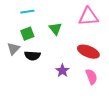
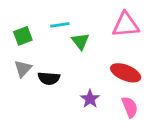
cyan line: (27, 12) -> (60, 25), moved
green square: (27, 34) -> (23, 36), moved

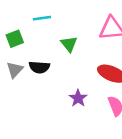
cyan line: (60, 25) -> (42, 18), moved
black semicircle: (49, 78) -> (39, 67), moved

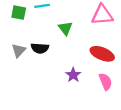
green square: (15, 39) -> (19, 13), moved, turned 32

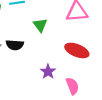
pink semicircle: (106, 82) -> (72, 86), moved

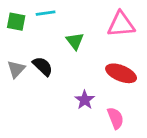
black semicircle: (15, 45) -> (43, 66), turned -140

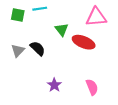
red ellipse: (121, 73) -> (84, 42), moved
purple star: (85, 100) -> (54, 85), moved

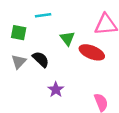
green square: (18, 15) -> (19, 33), moved
purple star: (54, 85) -> (56, 90), moved

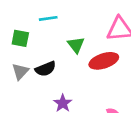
red ellipse: (92, 52) -> (104, 61), turned -40
black semicircle: (41, 59) -> (45, 69), turned 114

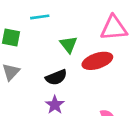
black semicircle: (45, 69) -> (56, 77), moved

